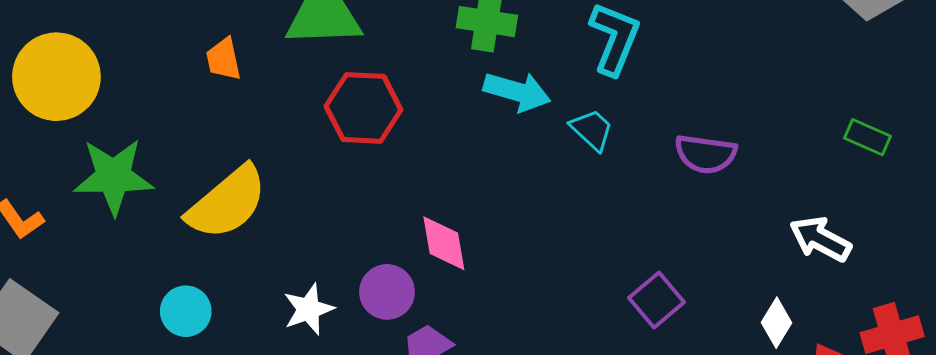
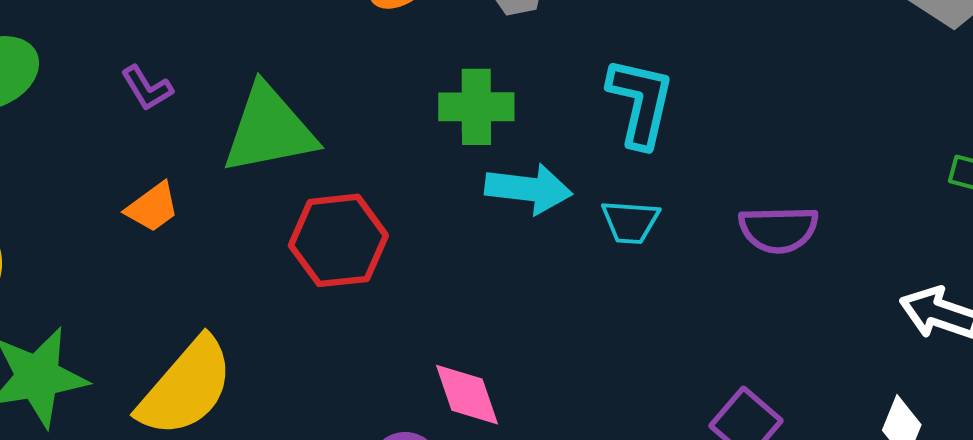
orange trapezoid: (224, 59) -> (152, 207), turned -105
cyan trapezoid: (592, 130) -> (630, 222), turned 150

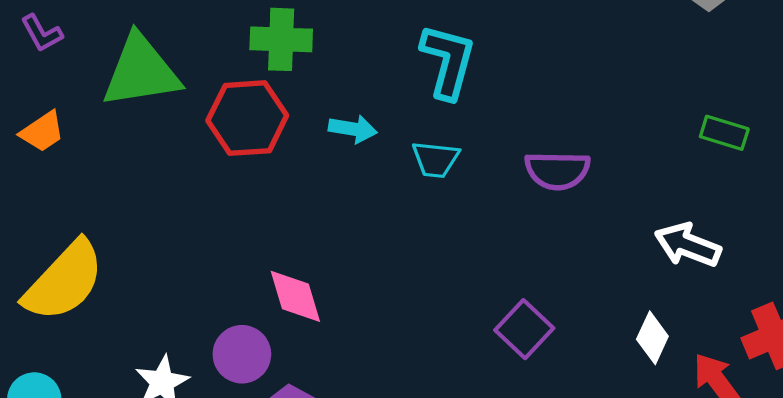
green cross: (476, 107) -> (281, 39), moved
cyan arrow: (529, 189) -> (353, 129), size x0.7
red hexagon: (338, 240) -> (247, 118), moved

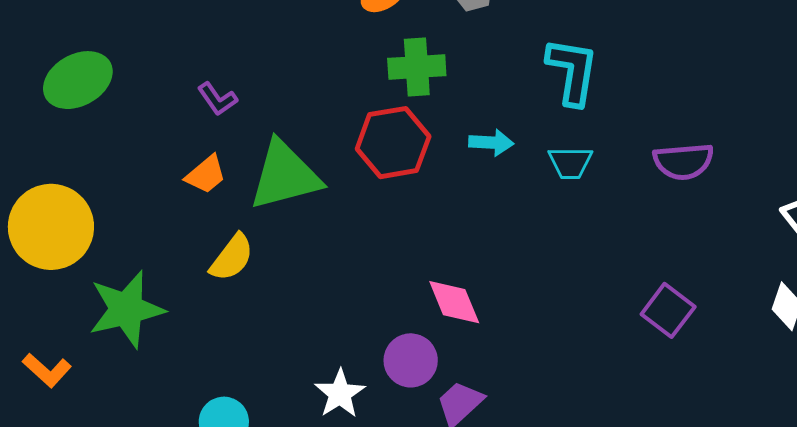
purple L-shape: (42, 33) -> (217, 99), moved
green triangle: (141, 71) -> (285, 175), moved
yellow semicircle: (64, 281) -> (232, 258), moved, size x0.6

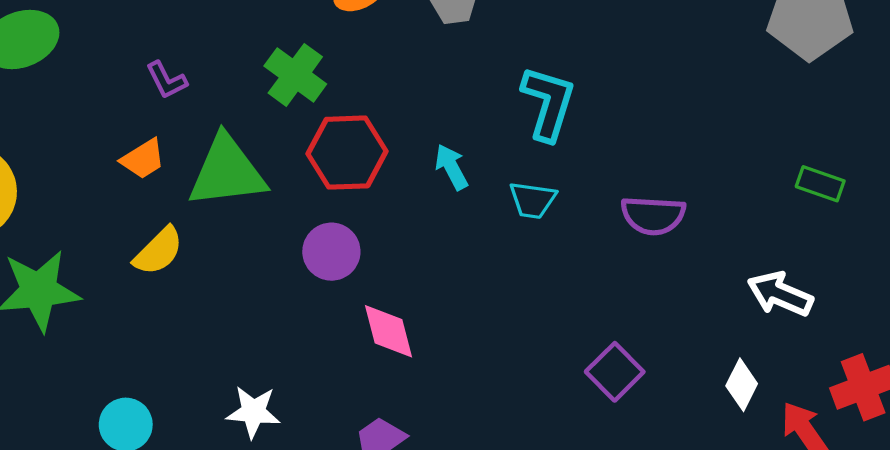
green cross: (417, 67) -> (295, 75), moved, turned 32
cyan arrow: (491, 143) -> (451, 167), turned -129
purple circle: (411, 360) -> (331, 252), moved
white star: (340, 394) -> (253, 412), turned 30

